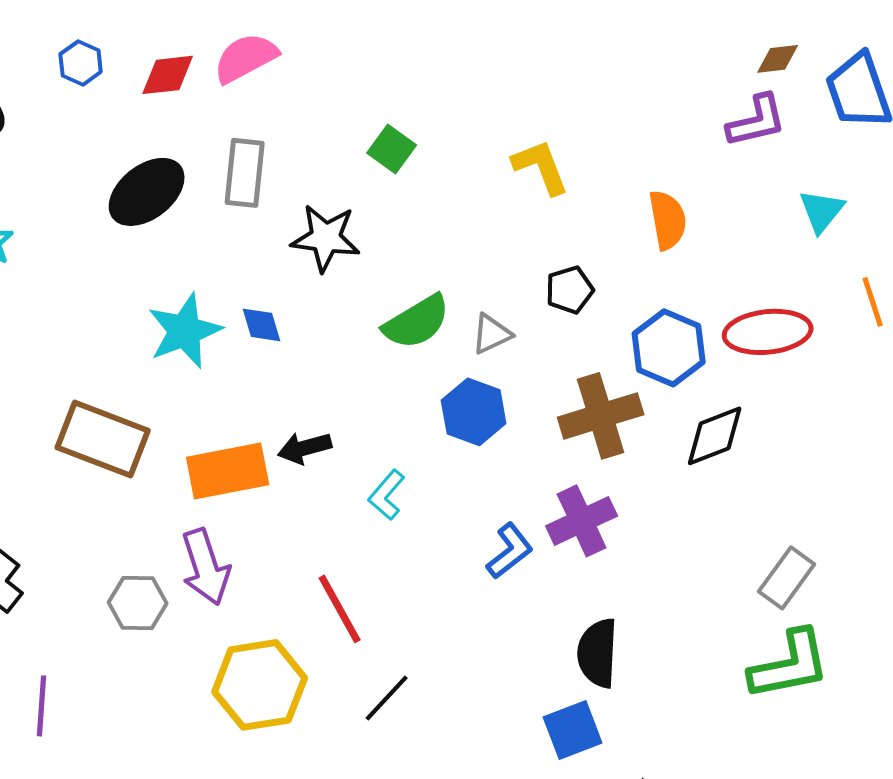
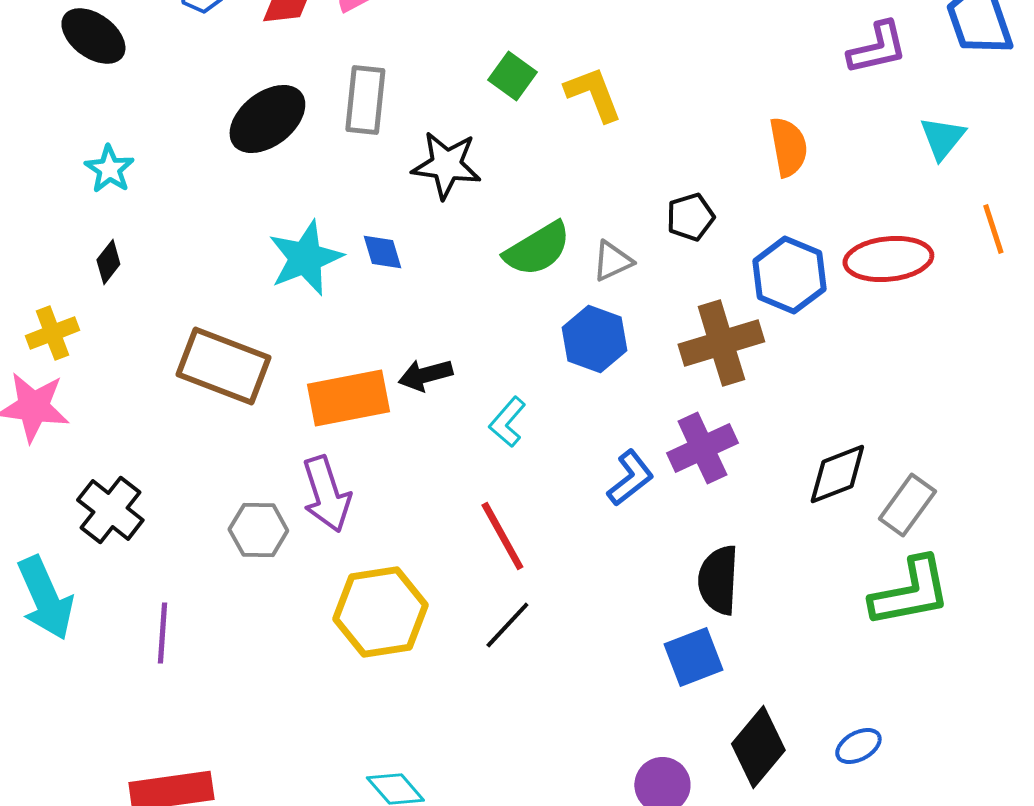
yellow L-shape: (541, 167) -> (593, 94), moved
black diamond: (715, 436) -> (837, 474), moved
red line: (340, 609) -> (502, 536), moved

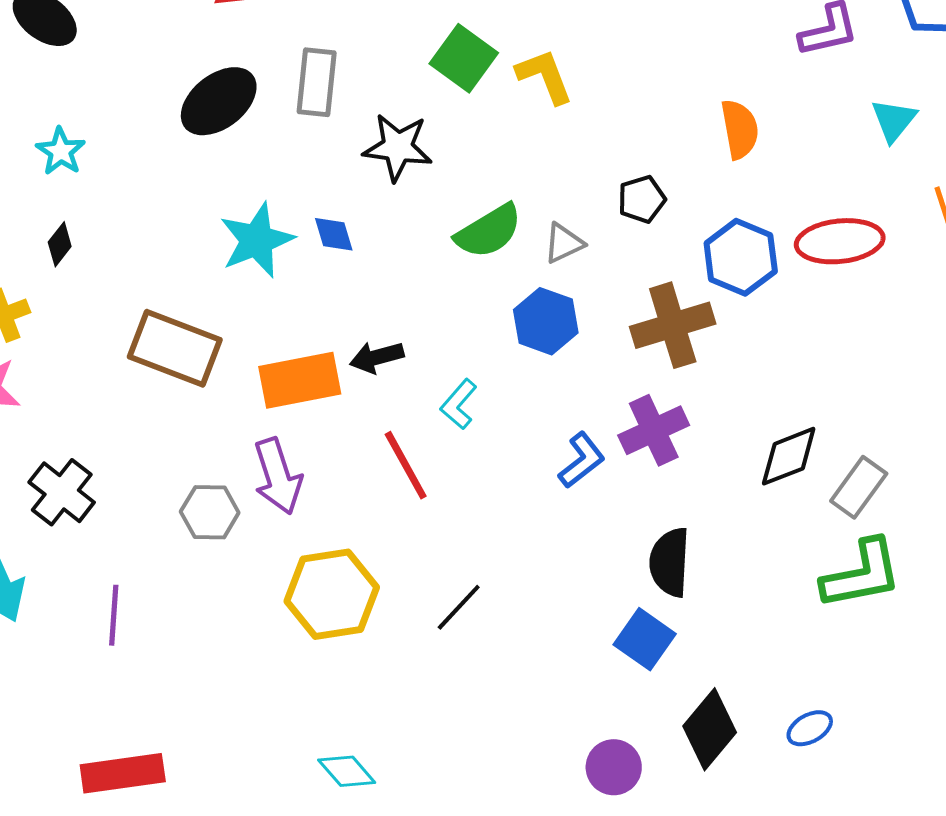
green square: (512, 76) -> (464, 58), size x1.4
red line: (502, 536) -> (406, 465), moved
blue square: (693, 657) -> (645, 639), turned -34

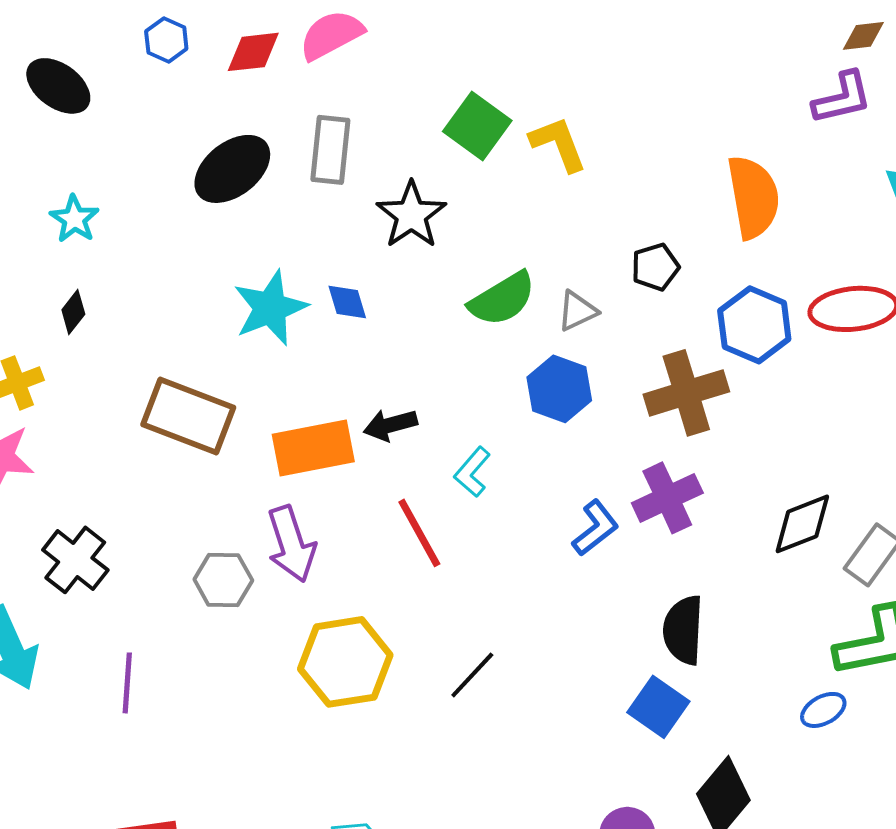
orange semicircle: (740, 129) -> (753, 197), size x1.4
black star: (398, 147) -> (411, 215), turned 30
blue ellipse: (810, 728) -> (823, 710), moved

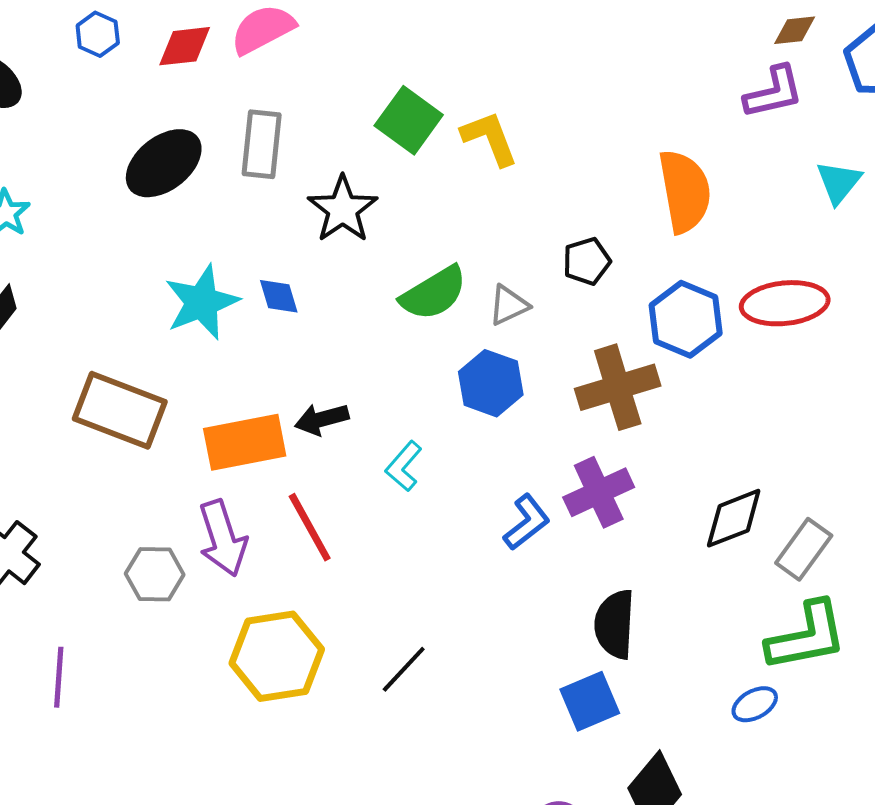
red line: (419, 533) -> (310, 527), moved
blue square: (658, 707) -> (590, 701), turned 32

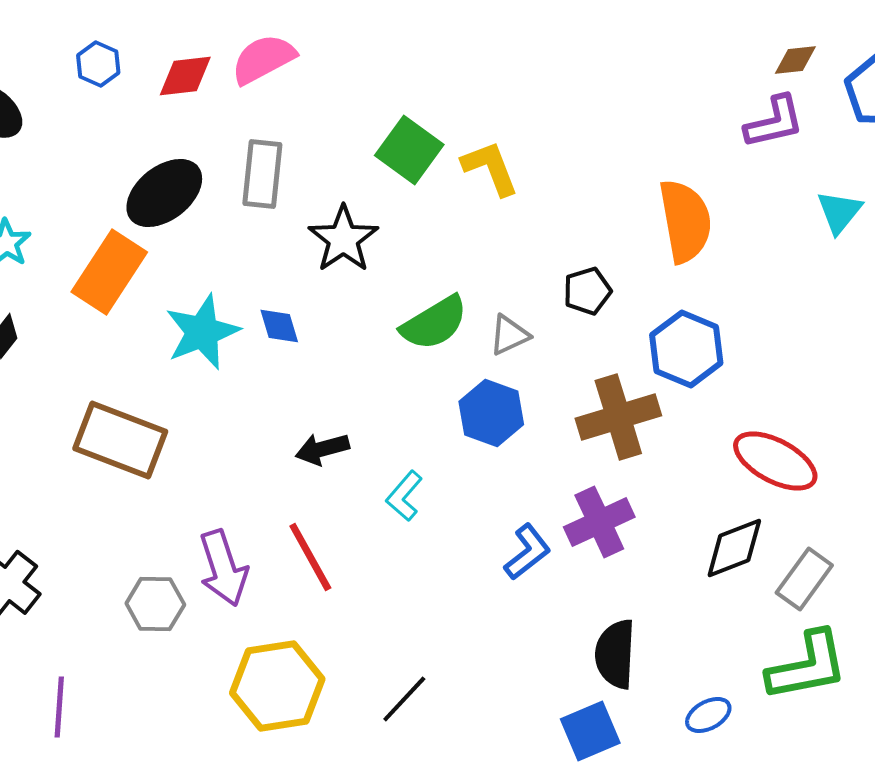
red ellipse: (785, 303) -> (775, 461), moved, turned 34
orange rectangle: (245, 442) -> (109, 272), moved, turned -46
blue ellipse: (755, 704) -> (708, 715), moved

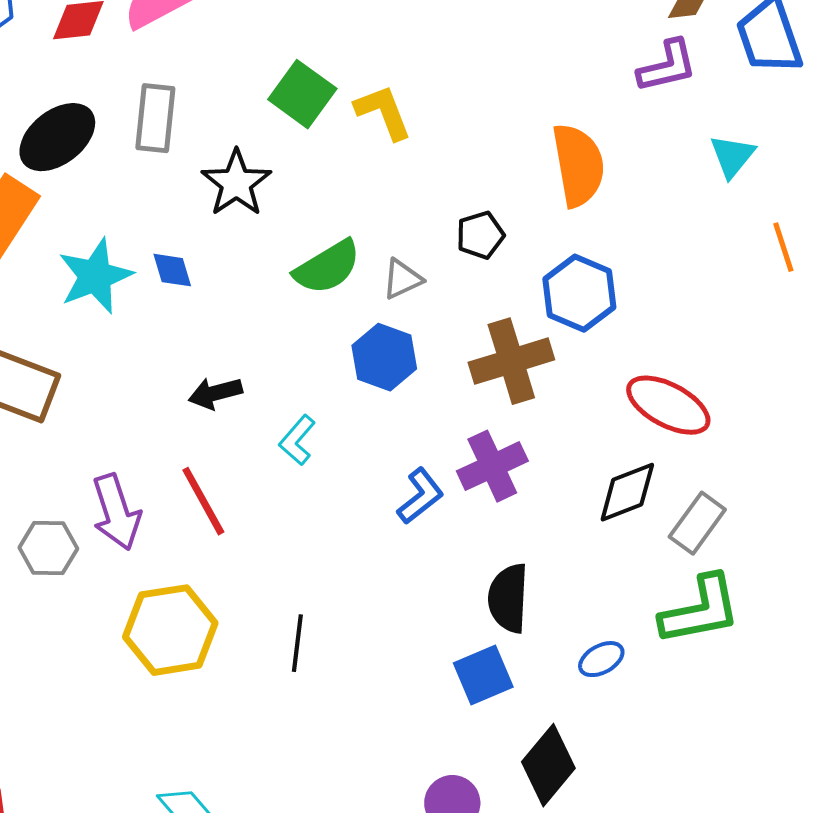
black line: (404, 699) -> (297, 643), turned -36

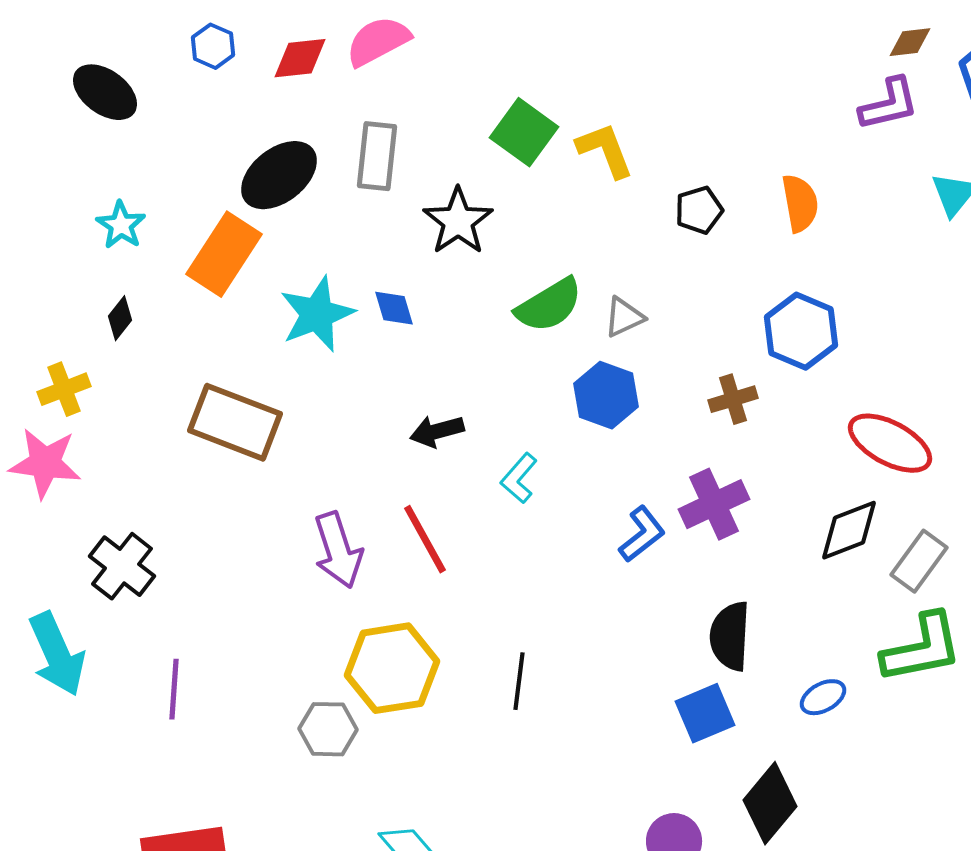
orange semicircle: (578, 165) -> (800, 203), size x0.7
black pentagon: (480, 235) -> (699, 210), moved
brown cross: (511, 361) -> (733, 399), size x0.6
gray hexagon: (48, 548) -> (328, 729), moved

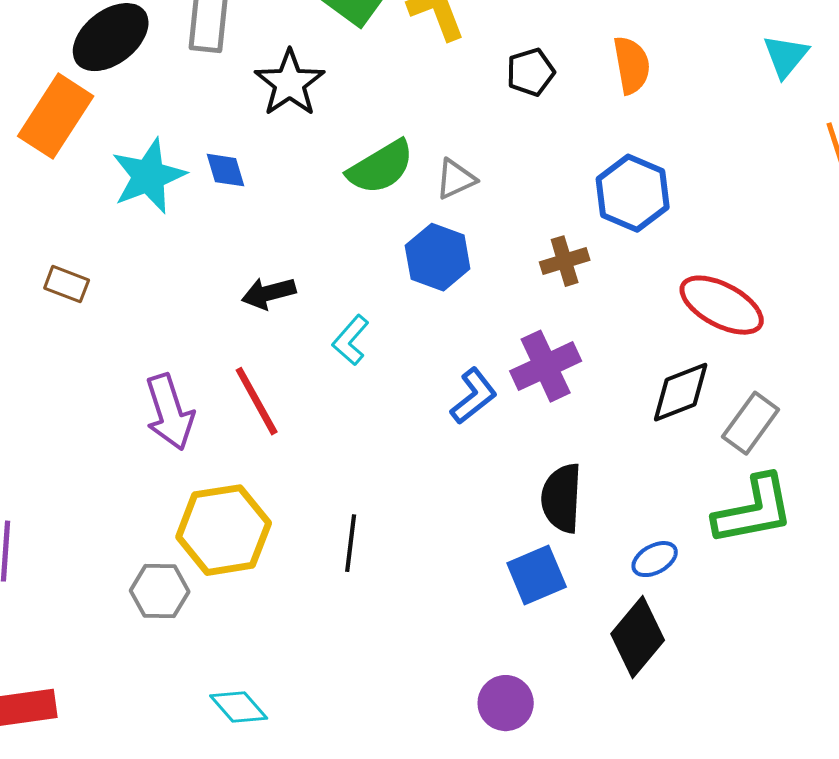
brown rectangle: (235, 422) -> (67, 284), size x0.5
black diamond: (770, 803) -> (638, 637), moved

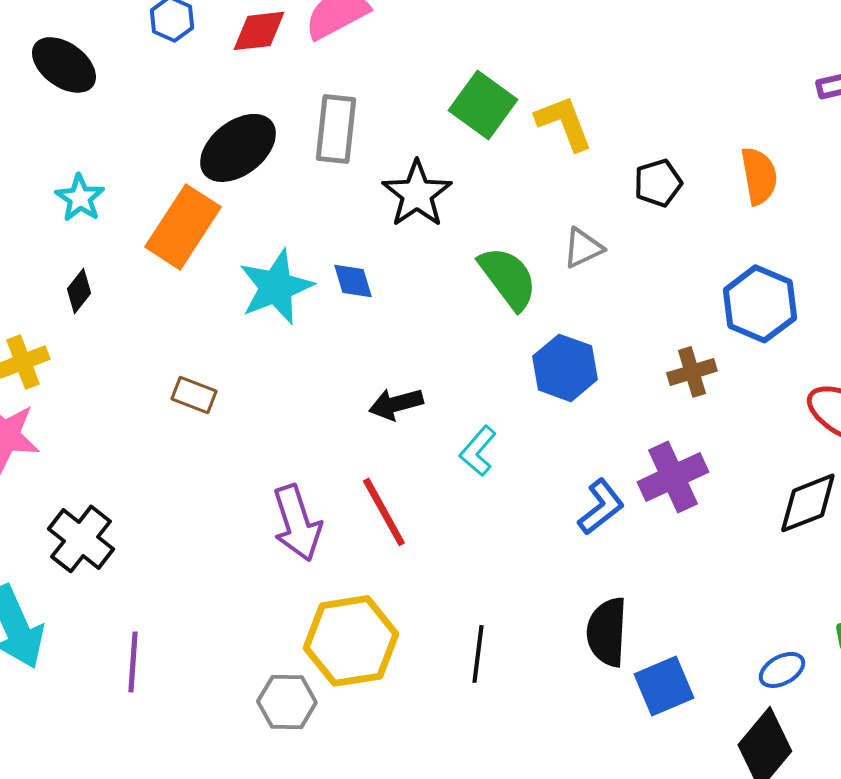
green semicircle: (381, 167) -> (508, 278), turned -96
gray triangle: (456, 179) -> (583, 248), moved
black semicircle: (562, 498) -> (607, 632), moved

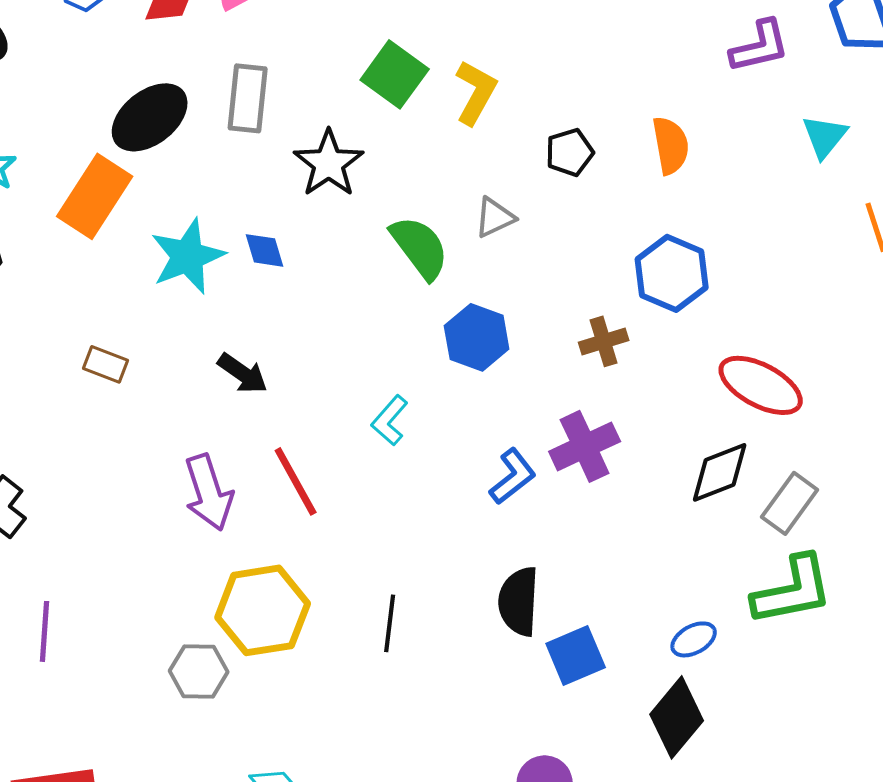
yellow L-shape: (564, 123) -> (476, 92), turned 50
black arrow: (396, 404) -> (243, 373), moved, turned -130

